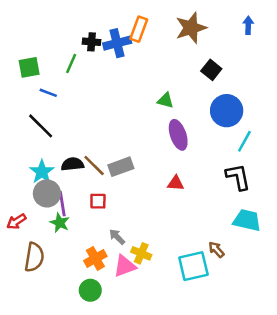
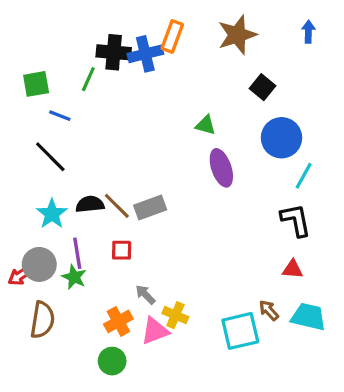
black cross: (92, 42) -> (114, 52), size x1.5
red triangle: (176, 183) -> (293, 269), moved
gray circle: (47, 193) -> (39, 264), moved
cyan trapezoid: (247, 220) -> (308, 317), moved

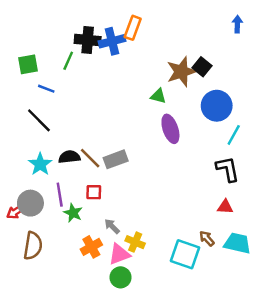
brown star: (237, 35) -> (181, 72), moved
green star: (74, 277) -> (73, 213), moved
cyan square: (240, 331) -> (185, 254), turned 32
green circle: (112, 361) -> (121, 277), moved

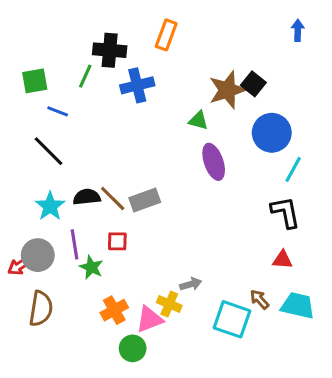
blue cross: (112, 41) -> (137, 85), moved
gray arrow: (112, 226) -> (191, 284), moved, turned 119
green circle: (121, 277) -> (133, 348), moved

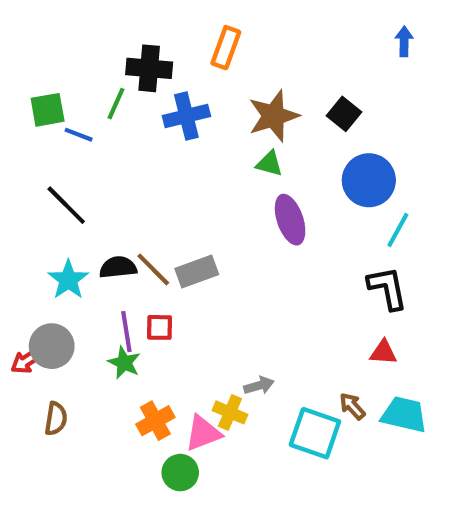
brown star: (227, 90) -> (273, 116), moved
blue line: (58, 111) -> (79, 135), moved
purple line: (74, 244) -> (126, 332), moved
brown semicircle: (41, 309) -> (56, 419), size x0.7

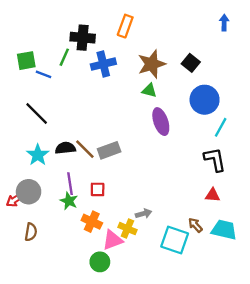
red square: (159, 327) -> (98, 189), moved
orange cross: (155, 421) -> (92, 222), moved, turned -36

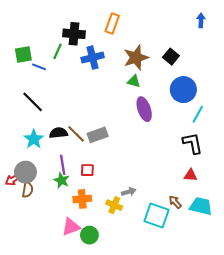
orange cross: (92, 222) -> (82, 199), turned -30
brown semicircle: (31, 232) -> (28, 190), moved
pink triangle: (113, 240) -> (71, 227), moved

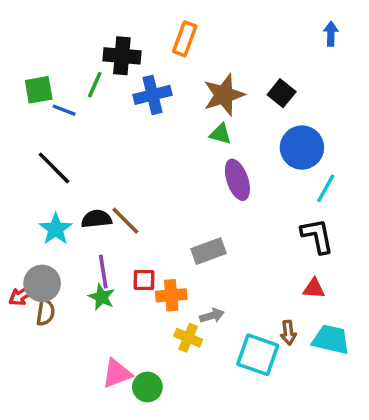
gray rectangle: (98, 135) -> (209, 251), moved
orange cross: (82, 199) -> (171, 295), moved
brown arrow: (175, 202) -> (288, 333), turned -144

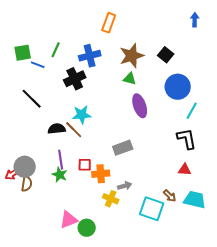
black cross: (122, 56) -> (75, 79), moved, turned -30
cyan star: (56, 229) -> (82, 115), moved, turned 30
brown arrow: (288, 333) -> (170, 196), turned -40

